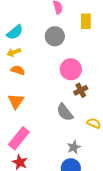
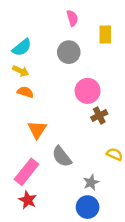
yellow arrow: (14, 52) -> (21, 71), turned -136
orange triangle: (16, 101) -> (37, 130), moved
gray semicircle: (65, 112) -> (62, 157), moved

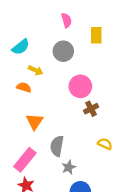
yellow arrow: (21, 71) -> (36, 70), moved
gray semicircle: (62, 157) -> (57, 146), turned 48
gray star: (91, 182) -> (69, 167), moved

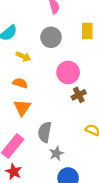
yellow rectangle: (96, 35) -> (87, 31), moved
orange semicircle: (24, 87) -> (20, 83), moved

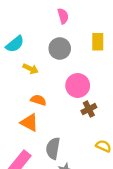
orange semicircle: (20, 83) -> (38, 100), moved
orange triangle: (22, 108) -> (29, 123), turned -36

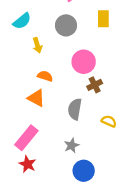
yellow arrow: (31, 69) -> (37, 45), turned 48
gray semicircle: (53, 148) -> (75, 109), moved

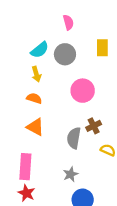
cyan semicircle: (22, 21) -> (40, 50), moved
orange semicircle: (45, 76) -> (34, 98), moved
brown cross: (95, 85) -> (94, 126), moved
pink rectangle: (26, 138) -> (25, 167), turned -35

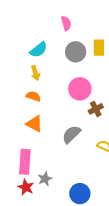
gray circle: (65, 54) -> (76, 52), moved
brown cross: (94, 126) -> (96, 109), moved
gray semicircle: (74, 138) -> (71, 134), turned 36
gray star: (71, 174) -> (45, 179), moved

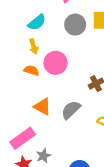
pink circle: (80, 89) -> (55, 63), moved
orange triangle: (34, 124) -> (42, 107), moved
pink rectangle: (25, 162) -> (23, 138), turned 50

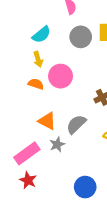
gray star: (43, 156) -> (57, 144), moved

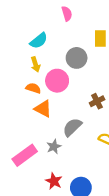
gray circle: (81, 37) -> (77, 58), moved
orange triangle: (47, 121) -> (43, 109), moved
red star: (28, 180) -> (54, 181), moved

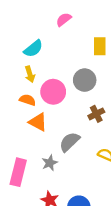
pink semicircle: (67, 14) -> (64, 19), turned -112
gray circle: (77, 58) -> (85, 80), moved
pink rectangle: (25, 155) -> (18, 172), turned -40

